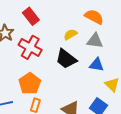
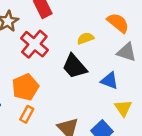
gray triangle: (95, 41) -> (127, 52), moved

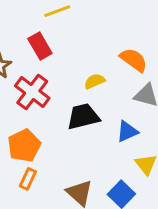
black trapezoid: (75, 66) -> (83, 117), turned 120
blue triangle: (110, 81) -> (127, 132), turned -42

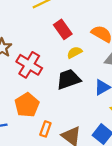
red rectangle: (40, 46) -> (63, 29), moved
orange rectangle: (28, 179) -> (45, 129), moved

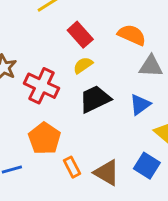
yellow semicircle: (75, 52) -> (83, 65), moved
orange rectangle: (45, 129) -> (72, 167), turned -40

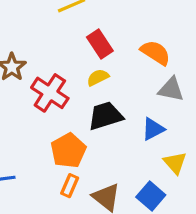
orange pentagon: (44, 138) -> (68, 151), moved
orange rectangle: (72, 167) -> (70, 186), turned 42

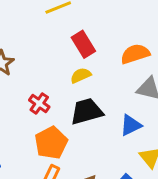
orange semicircle: (156, 53) -> (135, 54), turned -52
red cross: (50, 93) -> (39, 104), moved, size x0.6

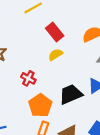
black trapezoid: (87, 111) -> (71, 94), moved

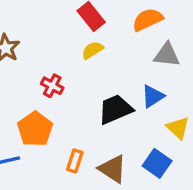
orange pentagon: (40, 105) -> (35, 129), moved

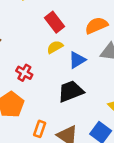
blue triangle: (153, 96) -> (77, 60), moved

